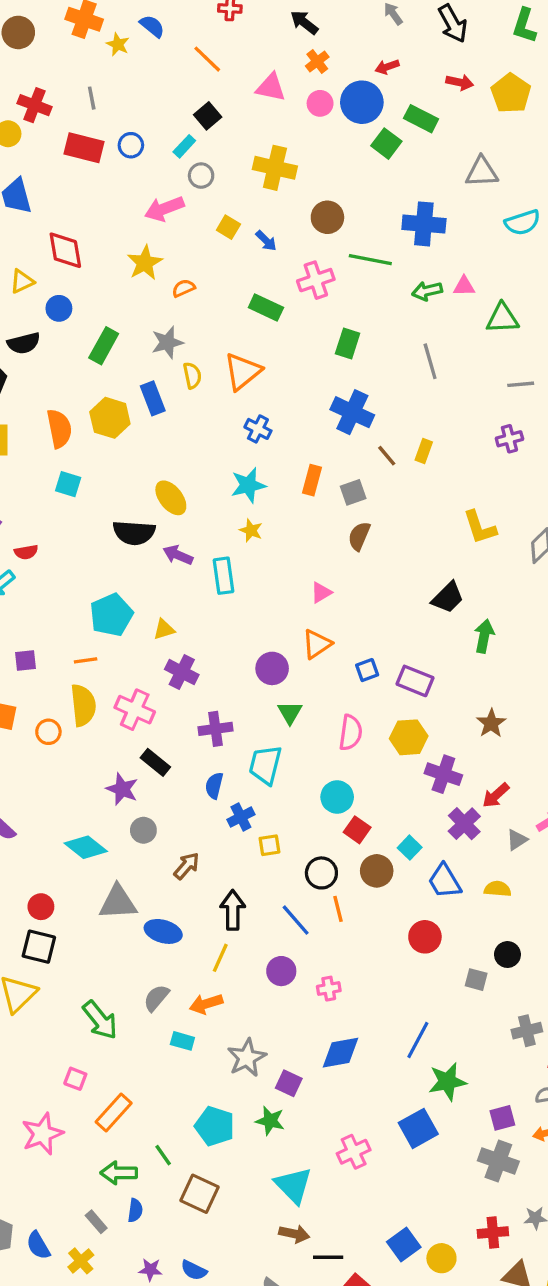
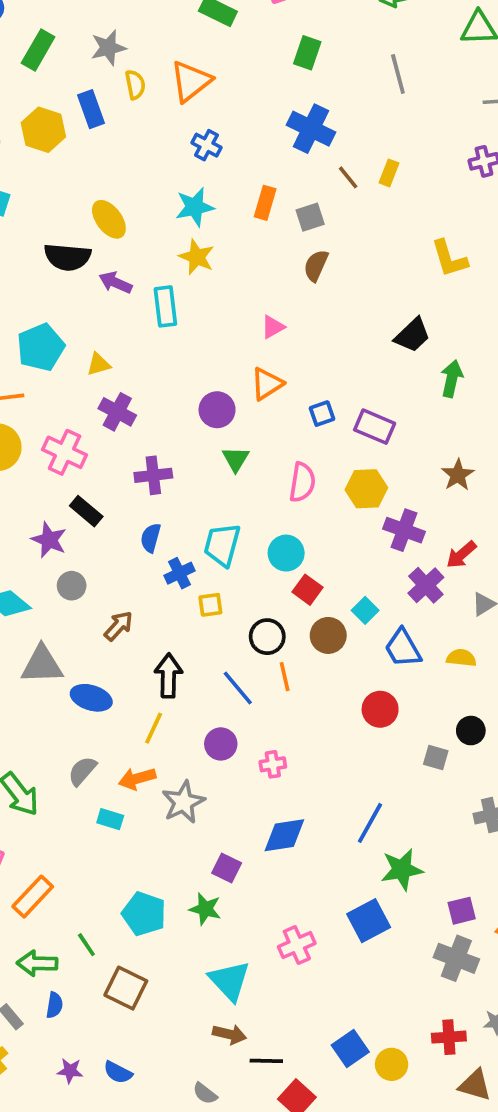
yellow star: (251, 530) -> (197, 257), size x1.4
cyan trapezoid: (265, 765) -> (222, 545), moved
gray star: (247, 1058) -> (183, 802), moved

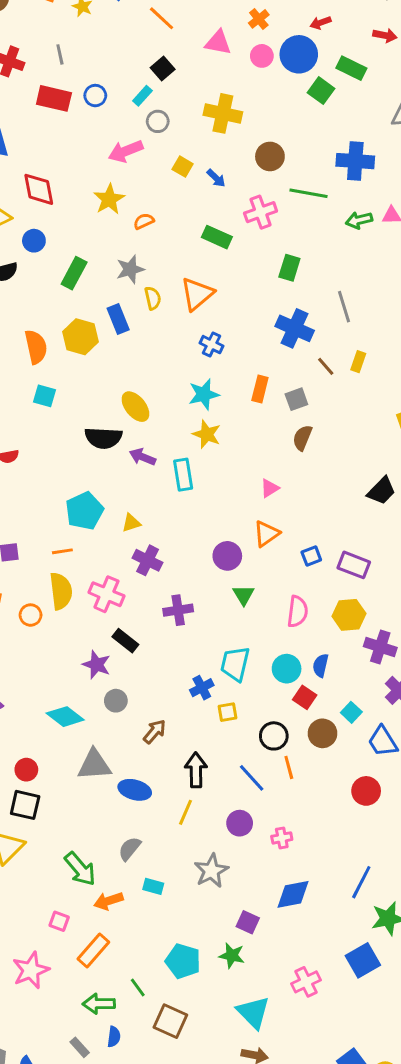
gray line: (398, 74) -> (344, 307), moved
blue semicircle: (151, 538) -> (321, 665), moved
orange arrow: (137, 779) -> (109, 901), moved

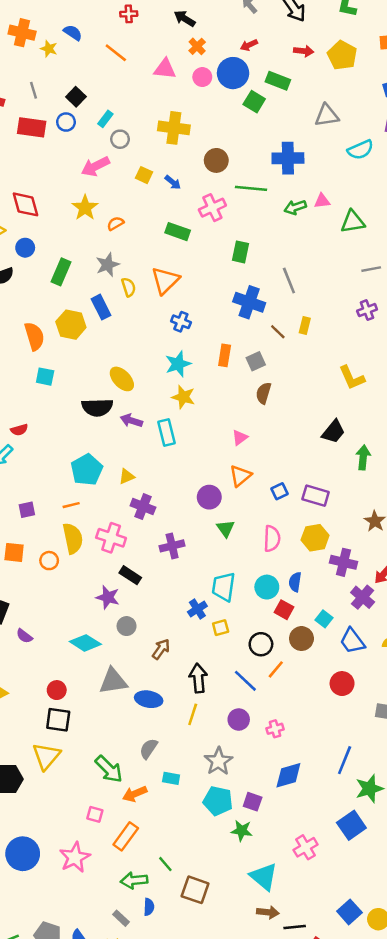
black square: (163, 69) -> (76, 97), moved
orange line: (289, 767) -> (276, 669), turned 60
cyan pentagon: (183, 961) -> (218, 801), moved

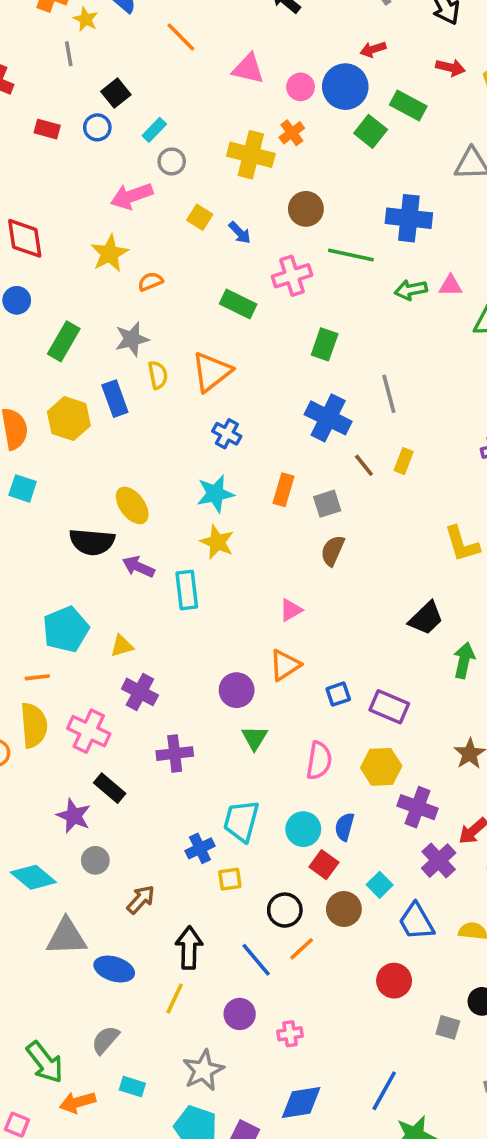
orange cross: (197, 46) -> (292, 133), moved
gray line: (34, 90) -> (69, 54), moved
red rectangle: (32, 127) -> (47, 129), size x0.6

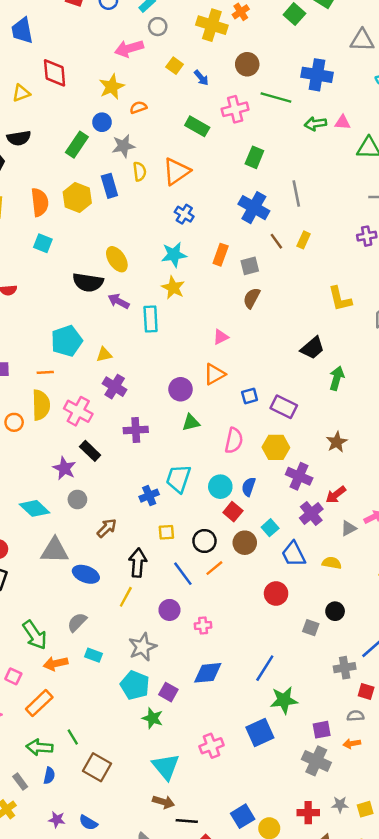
blue circle: (17, 300) -> (102, 122), moved
green triangle: (255, 738) -> (191, 423), turned 42
yellow square: (230, 879) -> (166, 532), moved

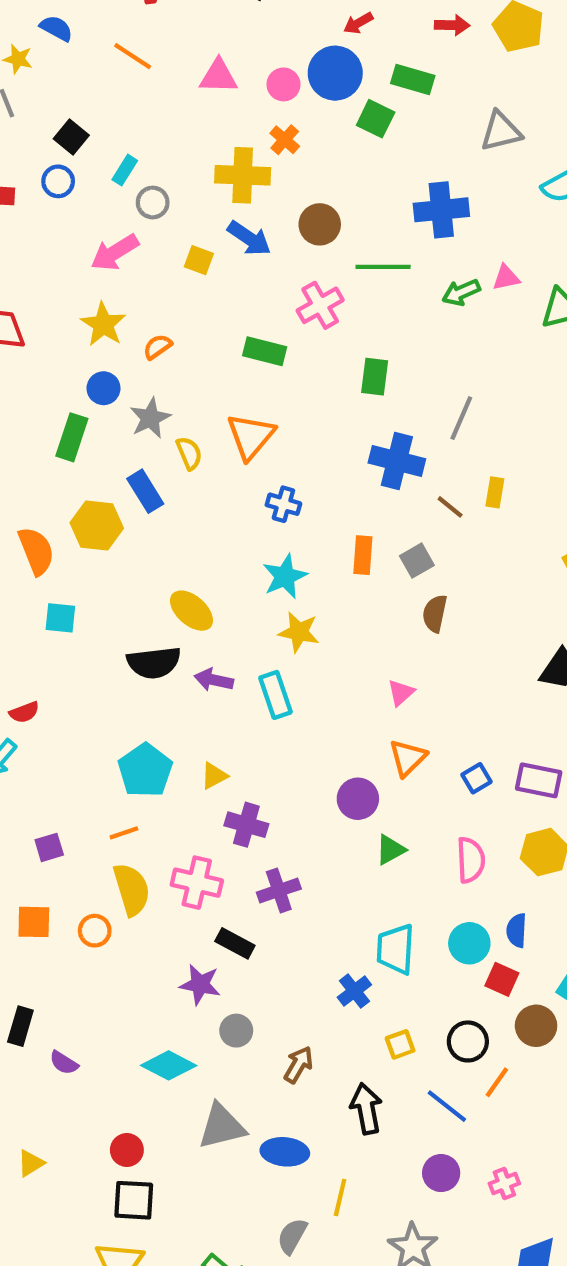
blue arrow: (201, 78) -> (249, 238), moved, size x1.5
gray line: (296, 194) -> (461, 418), turned 50
purple cross: (136, 430) -> (279, 891), moved
yellow line: (126, 597) -> (340, 1198), moved

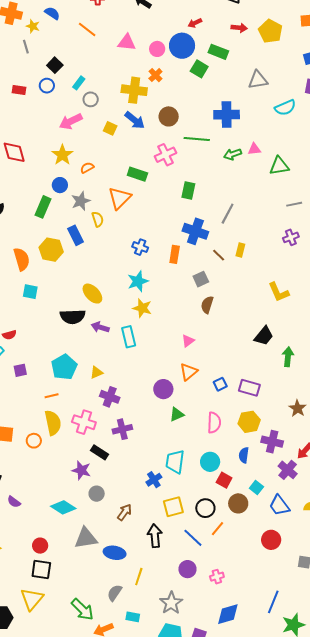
orange triangle: (251, 436) -> (120, 198), moved
orange rectangle: (363, 555) -> (175, 254), moved
purple square: (49, 847) -> (20, 370), moved
blue semicircle: (517, 930) -> (244, 455), moved
yellow square: (400, 1044) -> (173, 507), size x1.5

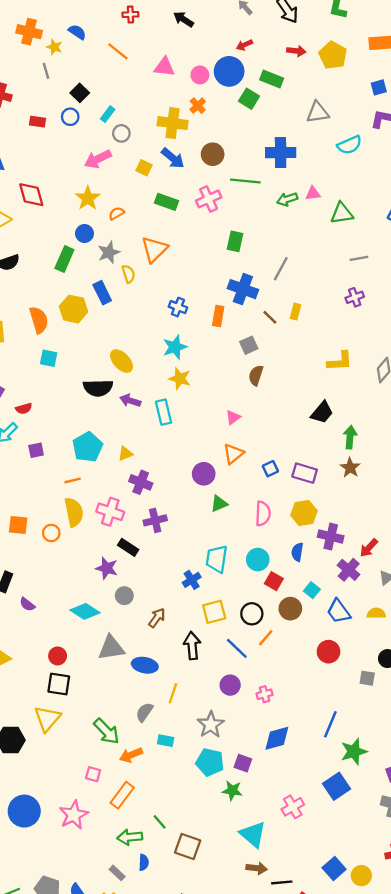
green rectangle: (137, 174) -> (166, 202), moved
yellow L-shape: (279, 292) -> (340, 361), turned -70
brown star: (297, 408) -> (350, 468), moved

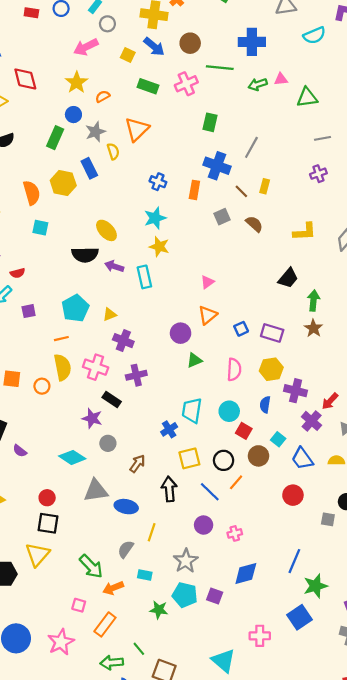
brown semicircle: (256, 375) -> (254, 224), moved, turned 114
green star: (232, 791) -> (159, 610), moved
pink cross: (293, 807) -> (260, 636), turned 30

